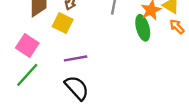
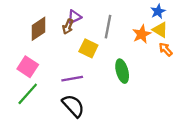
yellow square: (63, 23) -> (88, 48), moved
green ellipse: (143, 28) -> (122, 71), moved

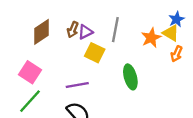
blue star: (158, 11) -> (177, 19), moved
purple triangle: (74, 17) -> (85, 32), moved
orange arrow: (166, 49) -> (177, 54), turned -112

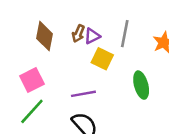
brown diamond: (42, 32) -> (44, 36), turned -45
pink square: (30, 72) -> (32, 80), turned 30

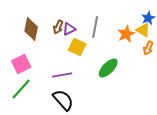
green ellipse: (141, 85) -> (108, 68), turned 60

